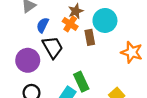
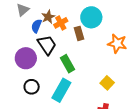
brown star: (76, 11) -> (48, 17), moved
orange cross: (70, 24) -> (61, 23), turned 32
green rectangle: (81, 82) -> (68, 64), moved

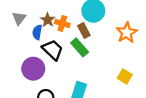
orange cross: (61, 23) -> (62, 23), turned -32
orange star: (117, 44) -> (127, 33), turned -30
green rectangle: (68, 64) -> (80, 47), moved

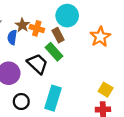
black trapezoid: (53, 50) -> (37, 64), moved
yellow square: (125, 76) -> (106, 90), moved

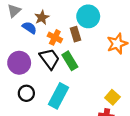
orange cross: (37, 28) -> (55, 37), moved
blue semicircle: (12, 37) -> (29, 28), turned 104
green rectangle: (54, 52) -> (70, 61), moved

